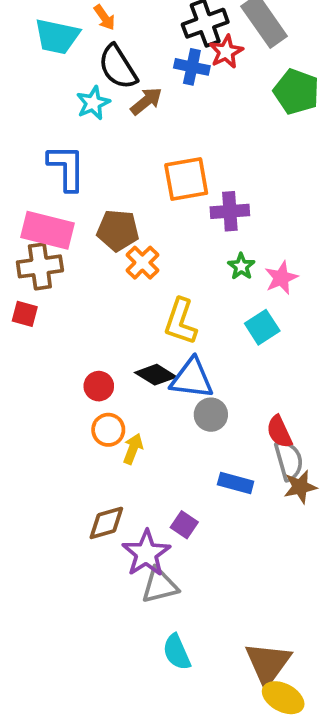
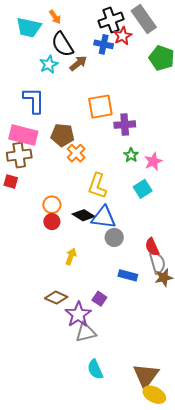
orange circle: (108, 430) -> (52, 205), moved
brown diamond: (106, 523) -> (56, 298), turned 40

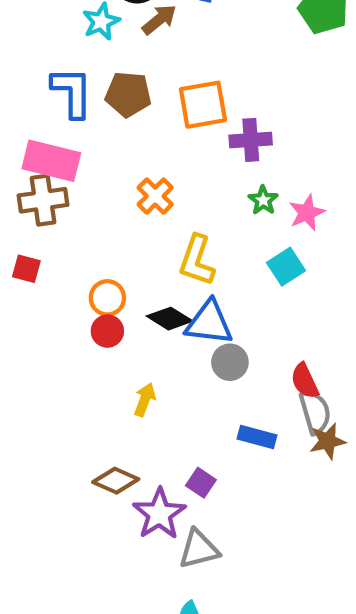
brown pentagon: (62, 135) -> (128, 94), moved
red square: (11, 182) -> (26, 269), moved
gray triangle: (86, 332) -> (199, 549), moved

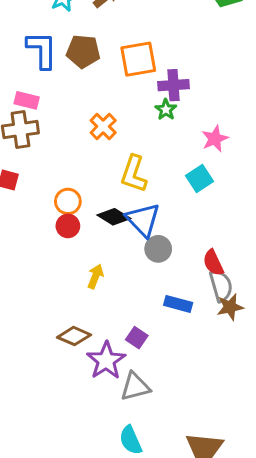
pink rectangle: (51, 161) -> (27, 100), size x0.6
green star: (263, 200) -> (166, 110), moved
blue triangle: (209, 323) -> (143, 220), turned 39

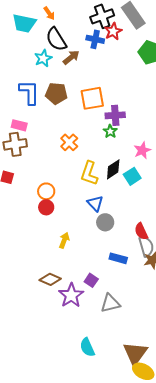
black diamond: (114, 217) -> (113, 169), moved, turned -65
blue triangle: (143, 220) -> (95, 203), size x0.7
gray triangle: (135, 387) -> (110, 303), moved

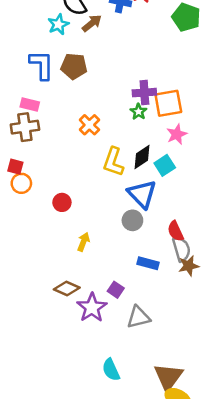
orange square: (92, 98) -> (168, 103), moved
orange circle: (46, 191) -> (21, 183), moved
blue triangle: (95, 203) -> (142, 194), moved, size x1.5

